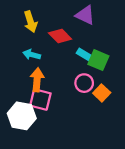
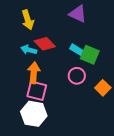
red diamond: (60, 36) -> (45, 44), moved
orange square: (102, 93) -> (103, 88), moved
white hexagon: (22, 116) -> (34, 114), moved

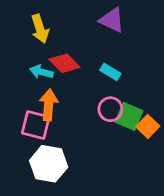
green square: (90, 55) -> (129, 116), moved
pink square: (37, 91) -> (36, 125), moved

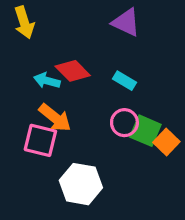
yellow arrow: (40, 29) -> (24, 22), moved
orange arrow: (49, 105) -> (55, 118), turned 124
white hexagon: (49, 164) -> (81, 184), moved

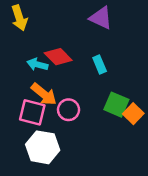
cyan rectangle: (124, 81) -> (100, 64), turned 36
pink circle: (124, 123) -> (69, 110), moved
white hexagon: (81, 184) -> (43, 147), moved

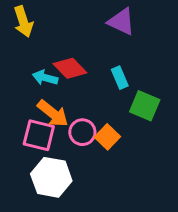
green square: (116, 105) -> (145, 106), moved
orange square: (133, 114) -> (107, 137), moved

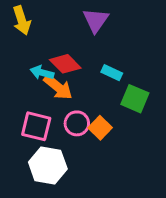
purple triangle: (121, 22) -> (96, 20), moved, turned 40
cyan rectangle: (120, 78) -> (112, 73), turned -42
orange arrow: (53, 113) -> (58, 87), moved

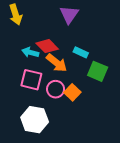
orange arrow: (58, 87) -> (57, 63), moved
pink square: (36, 126) -> (31, 80), moved

